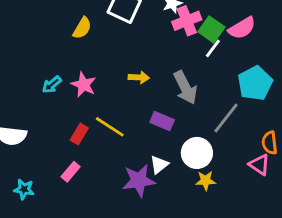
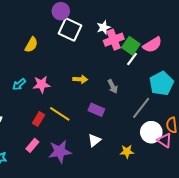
yellow semicircle: (82, 28) -> (31, 45), moved
pink star: (84, 85) -> (41, 84), turned -30
gray arrow: (185, 88) -> (113, 86), size x0.6
white circle: (197, 153) -> (151, 132), moved
purple star: (139, 181) -> (60, 152), moved

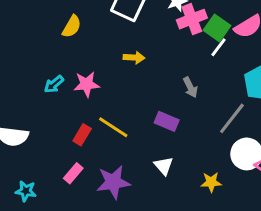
yellow arrow: (80, 79) -> (134, 58), moved
white triangle: (94, 140) -> (164, 166), turned -32

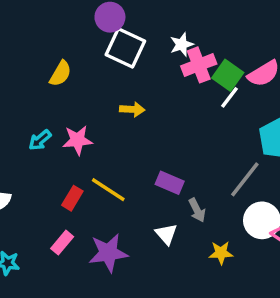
gray arrow: (190, 87) -> (197, 210), moved

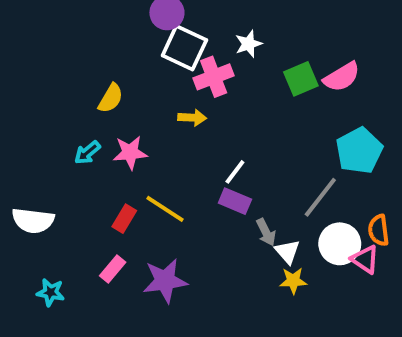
pink cross: (199, 65) -> (214, 77), moved
yellow semicircle: (60, 74) -> (111, 98), moved
green square: (228, 75) -> (301, 79), turned 32
white line: (229, 97) -> (235, 172), moved
white triangle: (166, 234) -> (287, 252), moved

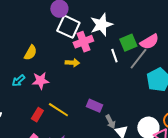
white star: (249, 44) -> (101, 25), size x1.6
white line: (235, 172) -> (114, 56), moved, turned -56
gray line: (320, 197) -> (138, 59), moved

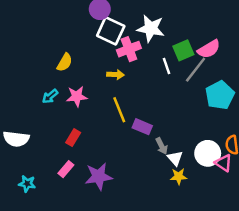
white star: (101, 25) -> (151, 28), turned 30
yellow line: (58, 110) -> (119, 110), moved, turned 35

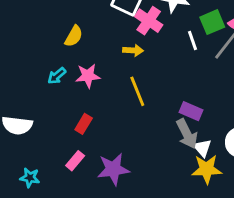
pink cross: (129, 49) -> (149, 21), turned -35
purple rectangle: (142, 127) -> (191, 111), moved
gray arrow: (162, 146) -> (187, 134), size x1.5
yellow star: (179, 176) -> (207, 169), size x1.5

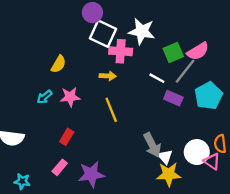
pink cross: (149, 21) -> (121, 51), turned -30
white line: (192, 40) -> (157, 78), moved, turned -42
purple rectangle: (191, 111) -> (173, 98), moved

